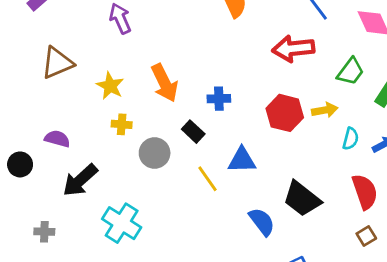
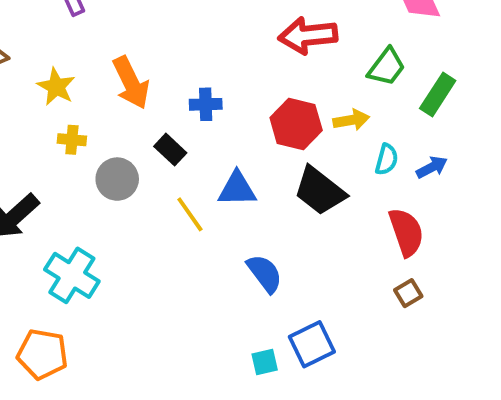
black trapezoid: (302, 199) -> (320, 191), moved

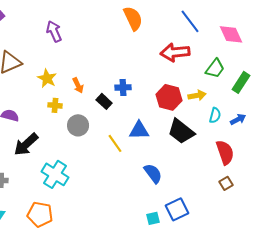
orange arrow: (131, 83) -> (78, 85), moved, size x0.6
black rectangle: (170, 150) -> (104, 101), moved

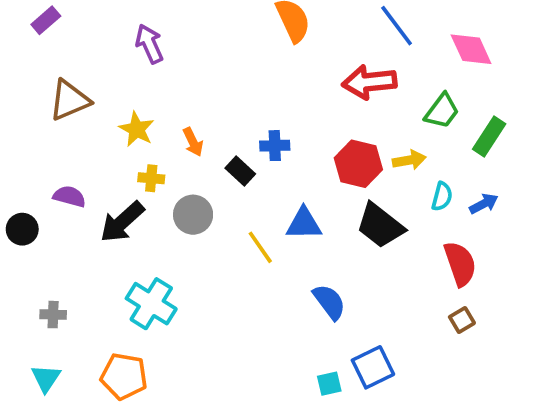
black arrow: (26, 144) -> (122, 222), moved

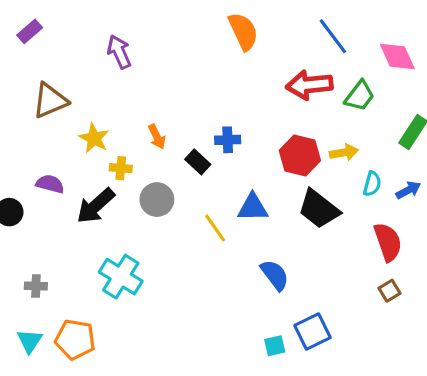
green trapezoid: (442, 111) -> (360, 96), moved
yellow star: (137, 129) -> (94, 138), moved
orange pentagon: (124, 376) -> (75, 339), moved

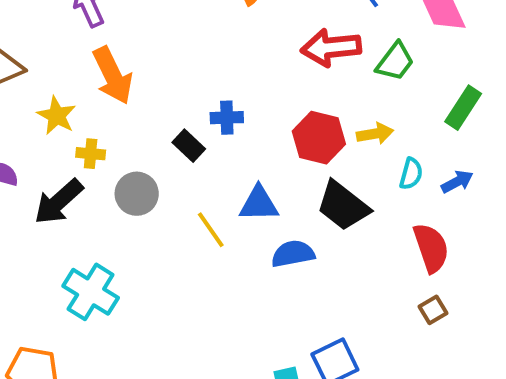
orange arrow: (157, 137) -> (113, 76), moved, size x1.8
blue semicircle: (275, 275) -> (293, 254), moved, turned -64

